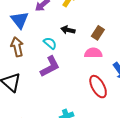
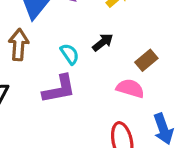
black arrow: (68, 30) -> (103, 42), turned 112

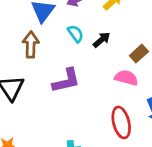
cyan semicircle: (70, 54) -> (76, 34), moved

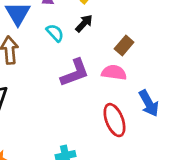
black arrow: (102, 40) -> (84, 23), moved
purple L-shape: (66, 81) -> (75, 73), moved

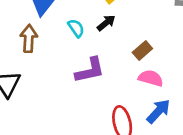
pink semicircle: (114, 72) -> (151, 78), moved
blue arrow: (149, 103) -> (158, 111), turned -116

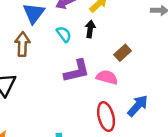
black arrow: (106, 23) -> (90, 29), turned -42
pink semicircle: (151, 78) -> (107, 77), moved

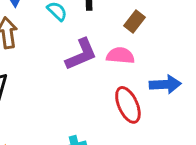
blue arrow: (138, 106) -> (165, 84), turned 55

